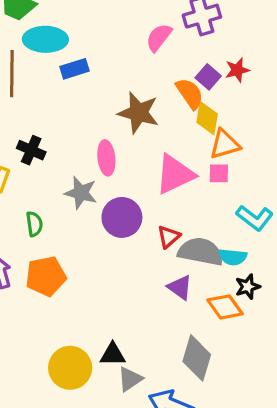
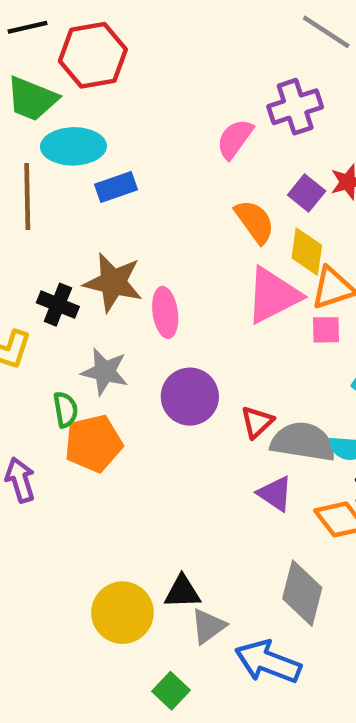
orange semicircle: (190, 93) -> (255, 222), moved
brown star: (139, 113) -> (113, 282), moved
pink triangle: (175, 174) -> (273, 295), moved
gray star: (81, 193) -> (105, 372), moved
orange pentagon: (46, 276) -> (93, 443), moved

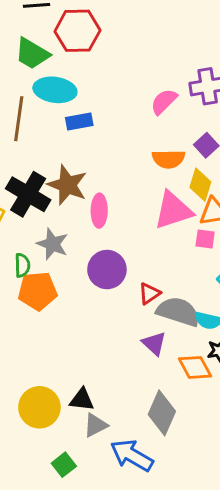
orange semicircle: (255, 222) -> (169, 159), turned 116
black cross: (58, 305) -> (28, 194), size x1.6

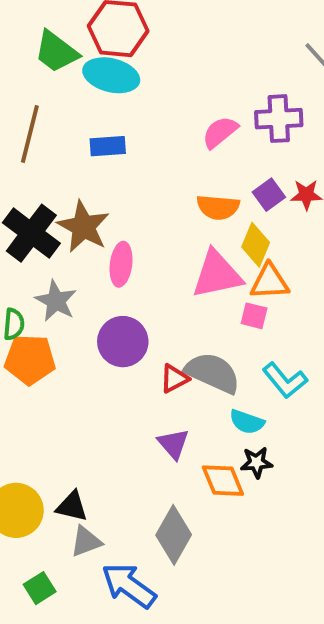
cyan ellipse: (55, 90) -> (111, 75), moved
gray semicircle: (178, 312) -> (212, 373), moved

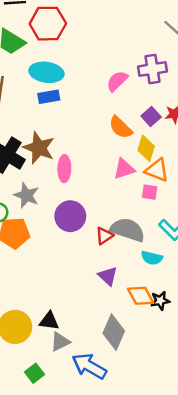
cyan ellipse: (111, 75) -> (46, 72), moved
orange semicircle: (218, 207) -> (121, 127), turned 45
pink triangle: (217, 274) -> (124, 169), size x0.7
orange triangle: (270, 282) -> (157, 170), turned 30
black star: (256, 462) -> (160, 301), moved

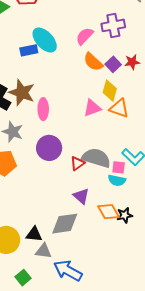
cyan ellipse: (46, 72) -> (45, 40), moved, turned 40
orange semicircle: (121, 127) -> (93, 62), moved
pink square: (150, 192) -> (119, 167), moved
gray diamond: (114, 332) -> (65, 224), moved, turned 60
gray triangle: (60, 342) -> (43, 251), turned 36

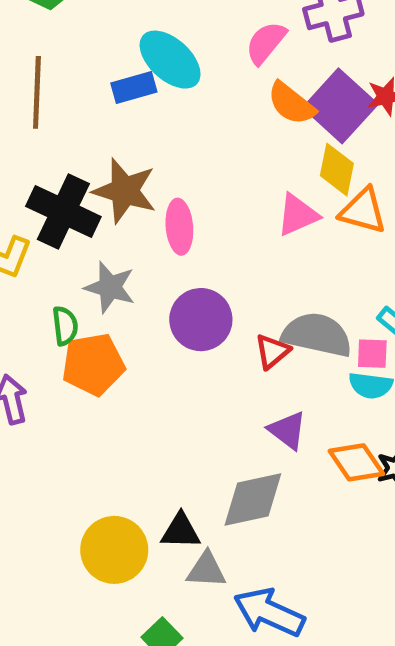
purple square: (113, 64) -> (340, 106), size x1.8

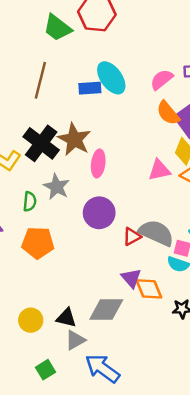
orange pentagon: (93, 364) -> (38, 243), moved
orange diamond: (356, 462) -> (149, 289), moved
yellow circle: (114, 550) -> (31, 320), size x0.7
gray triangle: (206, 570) -> (75, 340), turned -45

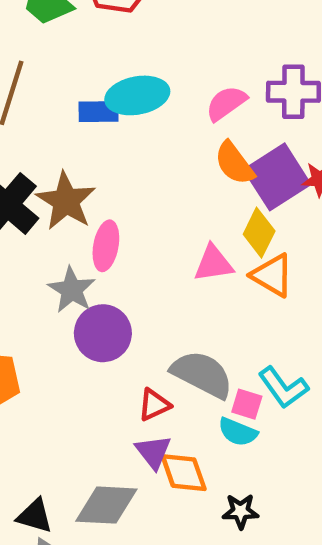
cyan ellipse: (111, 78) -> (137, 95), turned -68
gray star: (57, 187) -> (72, 290), moved
red triangle: (132, 237) -> (154, 405), moved

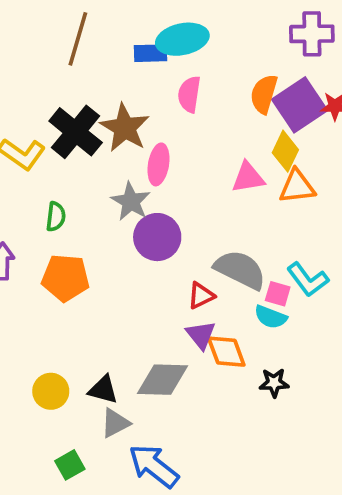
pink semicircle: (226, 103) -> (189, 94), moved, turned -45
orange semicircle: (234, 163) -> (264, 94), turned 54
orange triangle: (272, 275) -> (297, 187), turned -36

